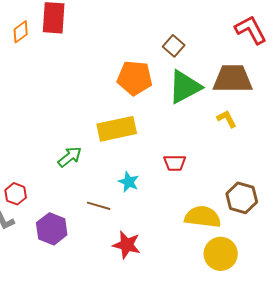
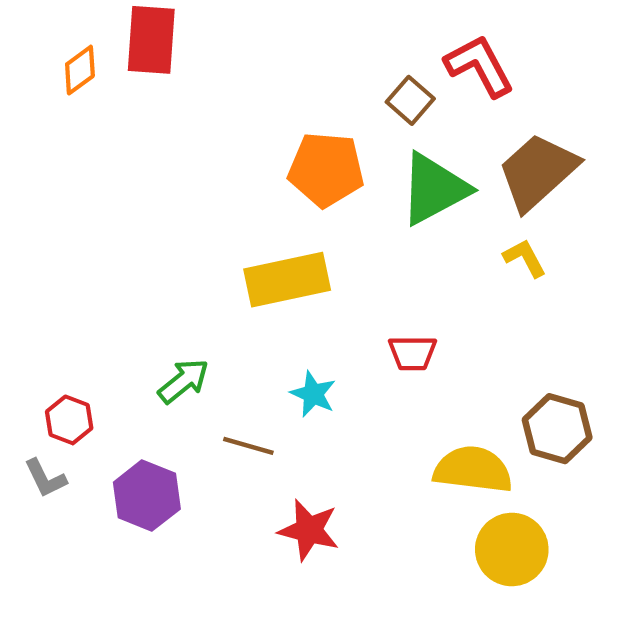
red L-shape: (251, 30) -> (479, 66), moved
brown trapezoid: (233, 79) -> (538, 172), turned -42
green arrow: (70, 157) -> (184, 381), moved

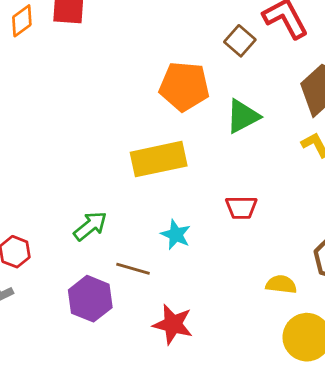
green triangle: (434, 189) -> (243, 116), moved, size x0.7
yellow semicircle: (473, 470) -> (281, 284), size x0.6
purple hexagon: (147, 496) -> (90, 299), moved

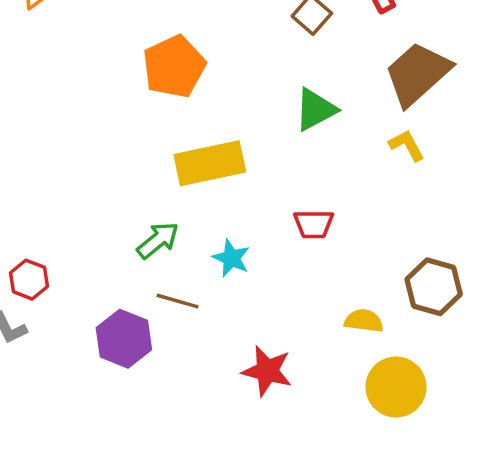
orange pentagon: (184, 86) -> (174, 67), moved, turned -30
green arrow: (90, 226) -> (158, 240), moved
red star: (173, 324) -> (267, 371), moved

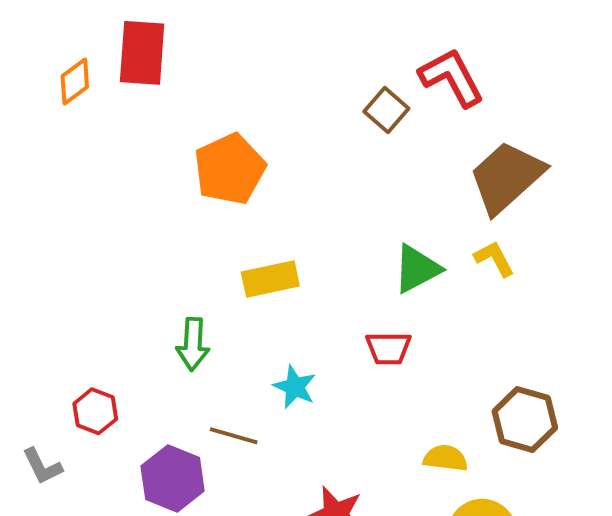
green triangle: (315, 110) -> (417, 269), moved
yellow rectangle: (210, 163) -> (270, 279), size x0.7
green arrow: (158, 240) -> (193, 344), moved, turned 132
red hexagon: (29, 280) -> (95, 411), moved

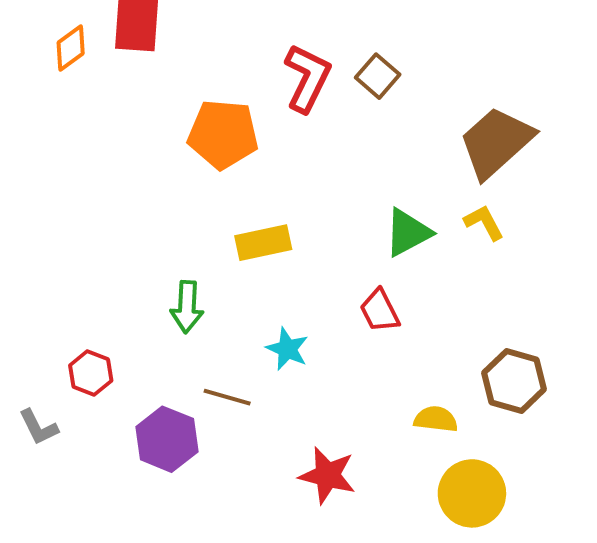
red L-shape: (452, 77) -> (307, 78), moved, turned 54
orange pentagon: (230, 169) -> (223, 134), turned 30
red trapezoid: (388, 348) -> (380, 311), turned 63

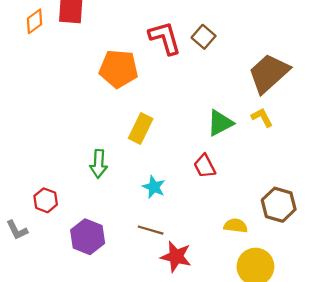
red L-shape: (307, 78) -> (165, 38), turned -42
yellow rectangle: (263, 243) -> (141, 128), turned -52
brown line: (227, 397) -> (151, 230), moved

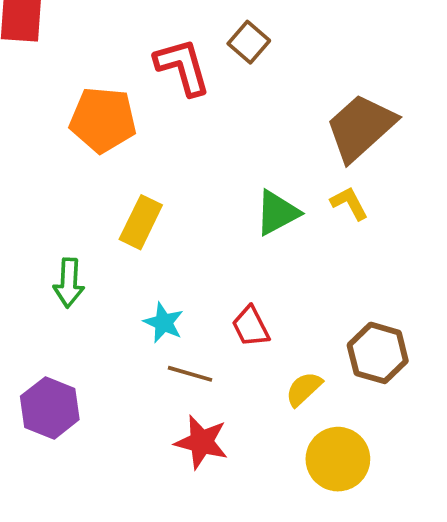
brown square: (204, 37) -> (249, 42), moved
red trapezoid: (205, 166) -> (251, 326), moved
yellow semicircle: (236, 226) -> (304, 389), turned -50
brown line: (151, 230) -> (190, 374), moved

